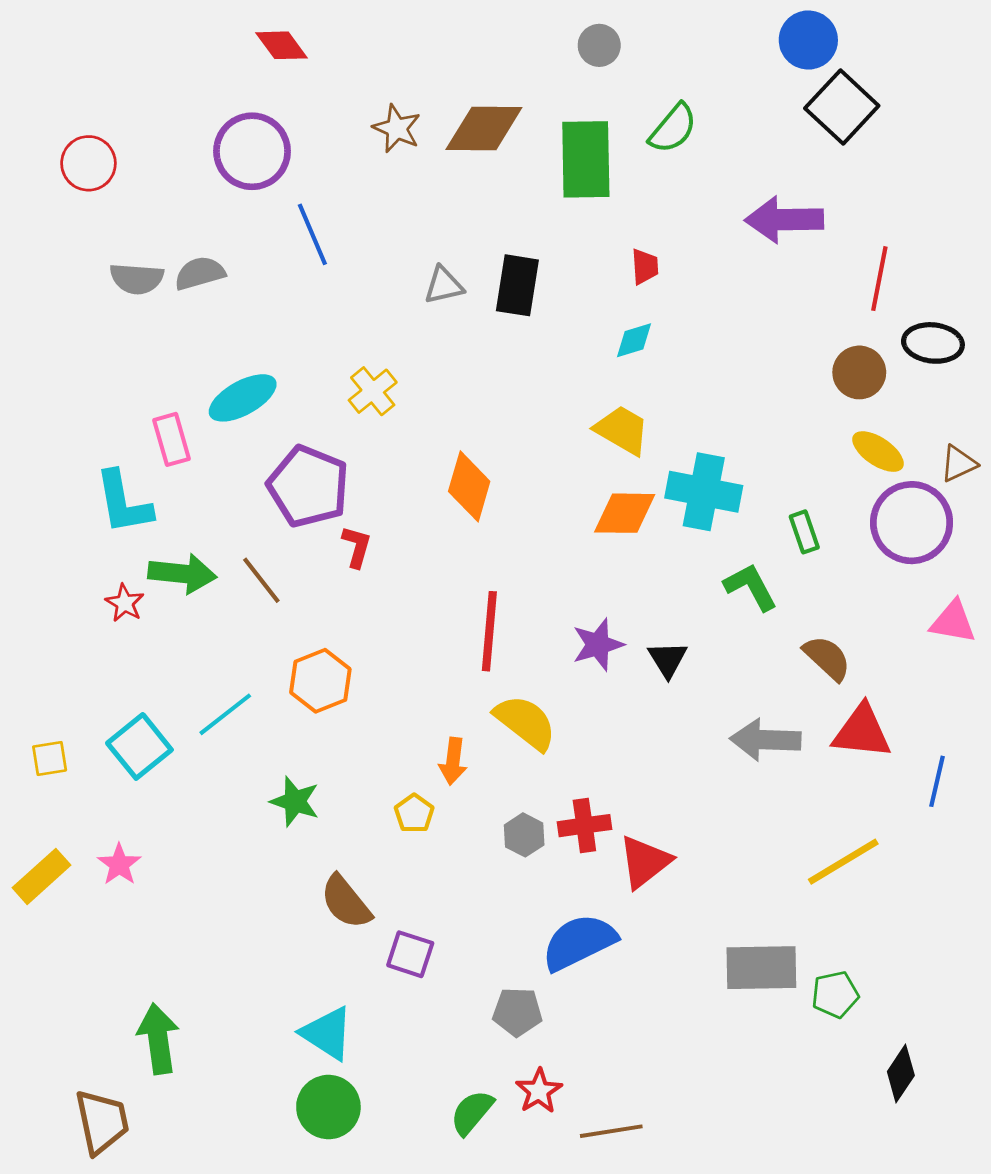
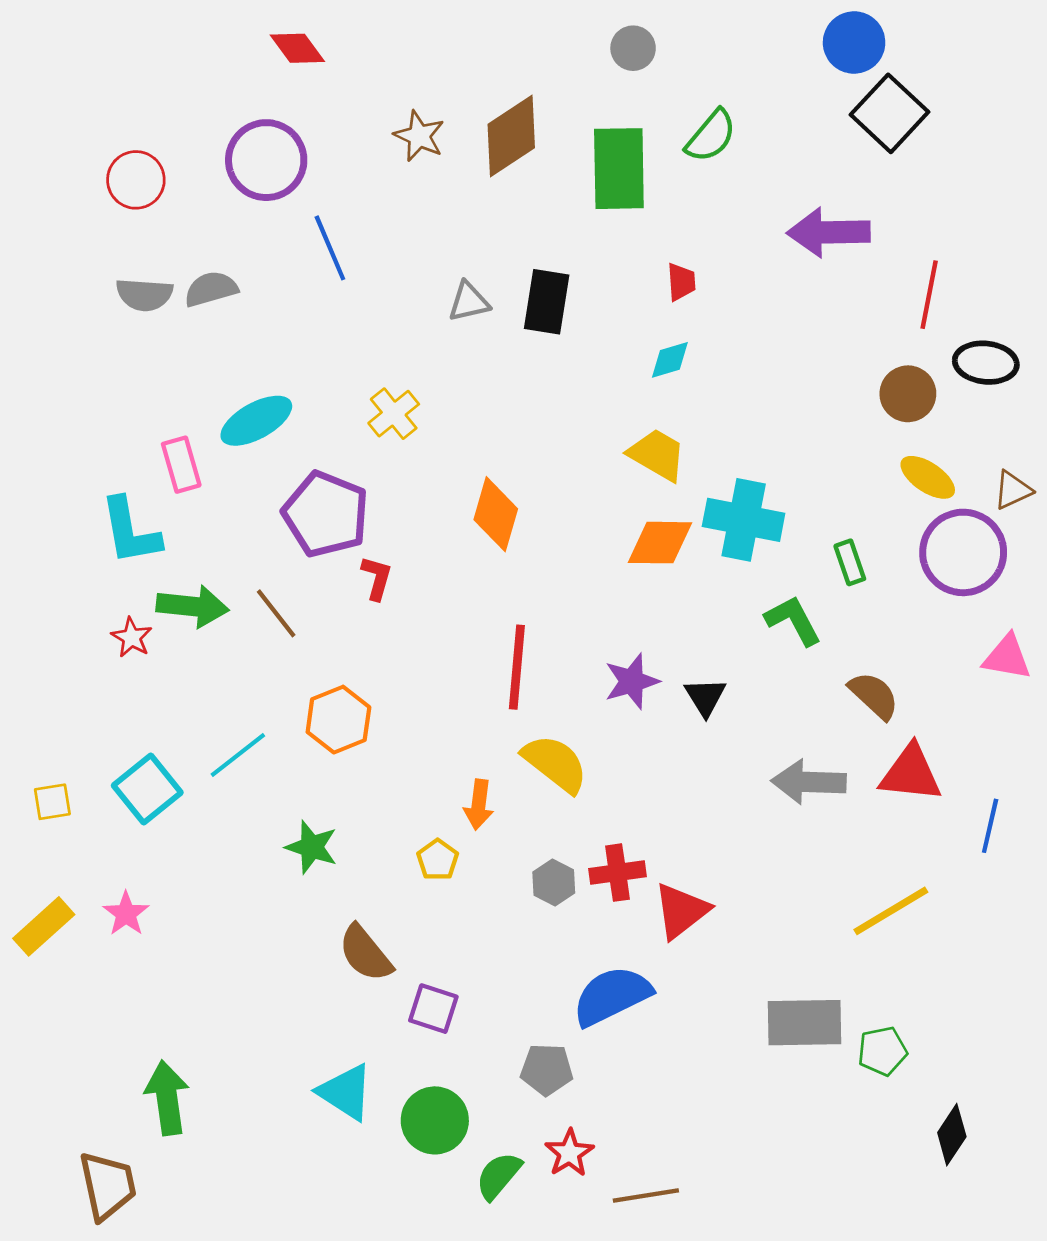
brown diamond: (484, 128) -> (511, 136), turned -34
red circle: (88, 163) -> (136, 180), moved
green circle: (328, 1107) -> (435, 1120), moved

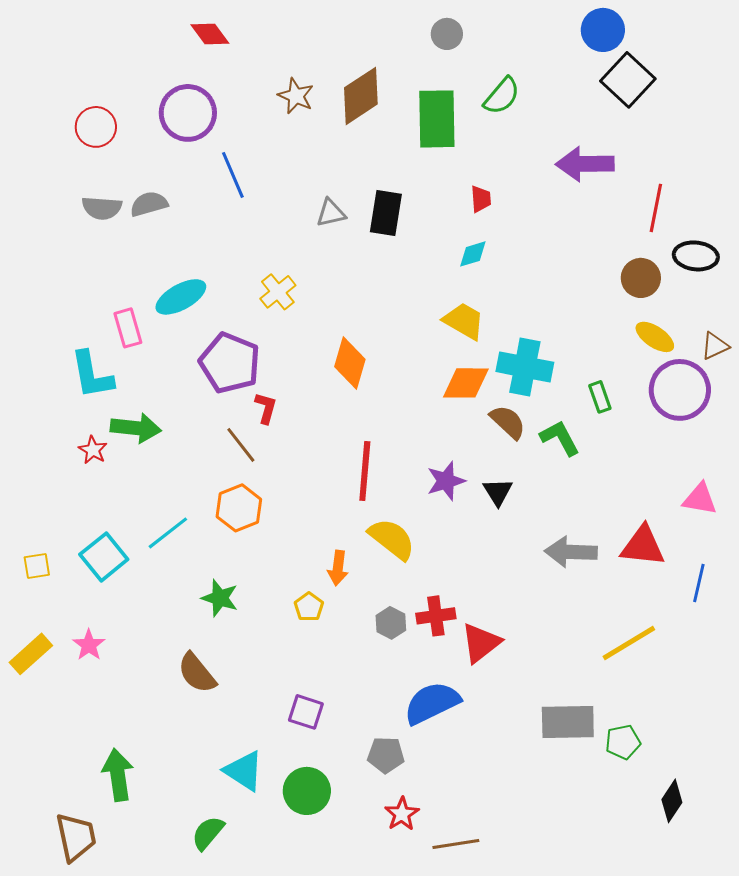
brown line: (276, 613) -> (241, 445), moved
pink triangle: (1007, 657) -> (700, 499), moved
brown semicircle: (874, 696) -> (508, 422), moved
brown semicircle: (365, 953) -> (197, 673), moved
green semicircle: (499, 1176) -> (208, 833), moved

